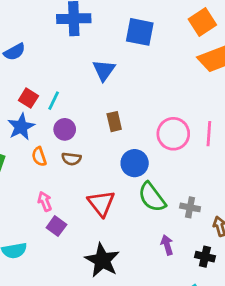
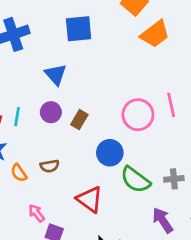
brown rectangle: (114, 122) -> (79, 120), turned 60
purple circle: (65, 129) -> (51, 112), moved
purple arrow: (167, 245) -> (163, 220), size x1.4

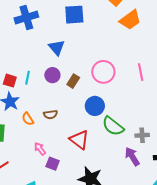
pink circle: (138, 115) -> (103, 72), moved
gray cross: (174, 179) -> (142, 135), moved

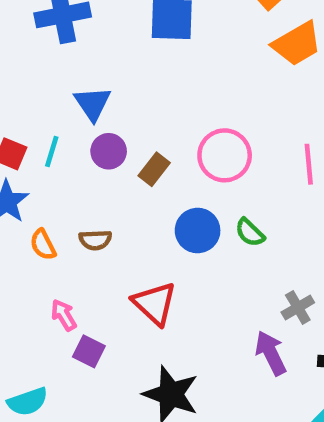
blue triangle: (57, 48) -> (93, 104), moved
green semicircle: (113, 126) -> (250, 233), moved, size x0.6
gray cross: (142, 135) -> (298, 307), turned -32

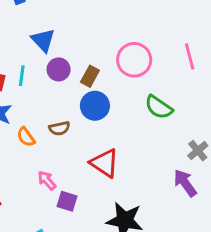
blue circle: (198, 230) -> (95, 106), moved
green semicircle: (250, 233) -> (159, 107), size x1.4

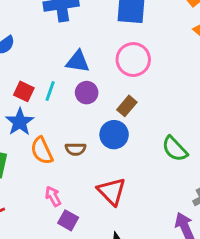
blue triangle: (43, 40) -> (78, 62), turned -50
pink circle: (134, 60) -> (133, 60), moved
brown rectangle: (90, 76) -> (127, 106), moved
orange semicircle: (26, 137) -> (42, 151), size x1.4

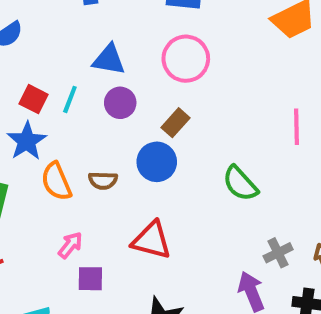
red triangle: (112, 191) -> (152, 240), turned -32
pink arrow: (53, 196) -> (70, 245), turned 66
purple square: (68, 220) -> (90, 279), turned -30

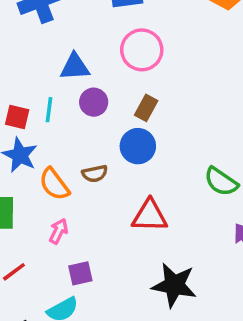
green semicircle: (240, 184) -> (221, 182), moved
pink arrow: (70, 245) -> (59, 231), moved
purple square: (90, 279) -> (80, 273), moved

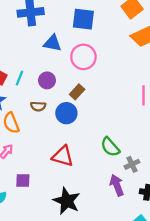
blue triangle: (75, 67) -> (52, 43), moved
brown semicircle: (95, 174) -> (38, 106), moved
purple square: (80, 273) -> (23, 181), moved

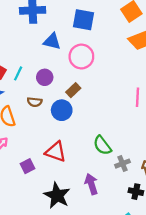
purple square: (23, 181) -> (28, 166), moved, turned -32
purple arrow: (117, 185) -> (91, 184), moved

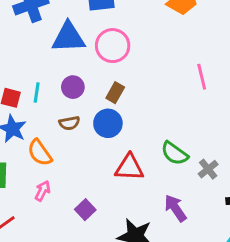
blue triangle: (52, 41) -> (68, 37), size x1.4
red triangle: (56, 152) -> (129, 168), moved

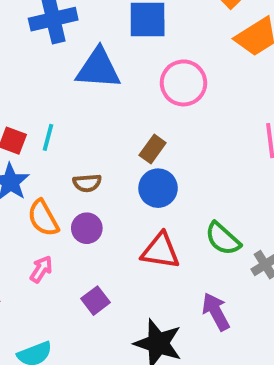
pink circle: (113, 46) -> (183, 83), moved
purple circle: (73, 87) -> (87, 228), moved
blue circle: (108, 123) -> (158, 188), moved

